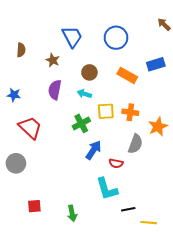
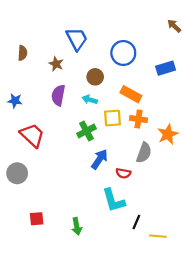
blue circle: (116, 38) -> (123, 53), moved
orange rectangle: (127, 75) -> (131, 94), moved
black line: (128, 209) -> (136, 222), turned -56

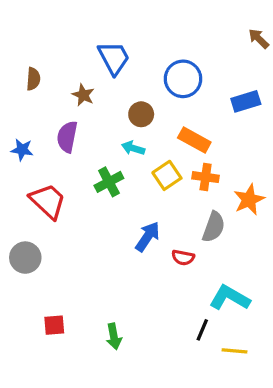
purple semicircle: (58, 95) -> (67, 137), moved
yellow square: (112, 118) -> (167, 175), turned -30
green cross: (86, 131) -> (109, 182), moved
cyan L-shape: (114, 200) -> (230, 298), moved, turned 136

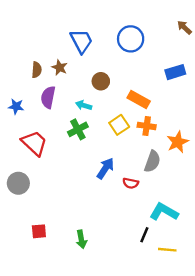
brown semicircle: (33, 79) -> (37, 70), moved
blue circle: (183, 79) -> (131, 39), moved
cyan arrow: (133, 148) -> (84, 105), moved

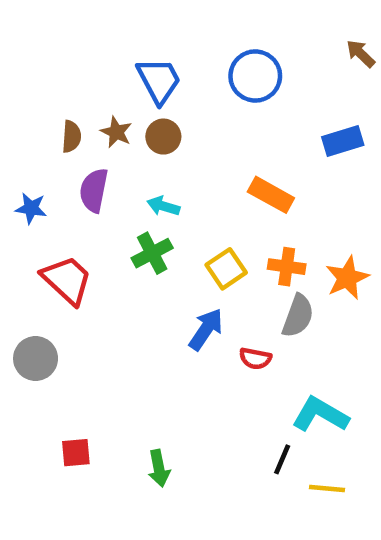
brown circle: (101, 81) -> (163, 137), moved
yellow square: (119, 125) -> (226, 269), moved
orange cross: (147, 126) -> (287, 267), moved

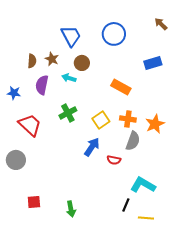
brown circle: (163, 137) -> (82, 63), moved
cyan arrow: (163, 206) -> (69, 78), moved

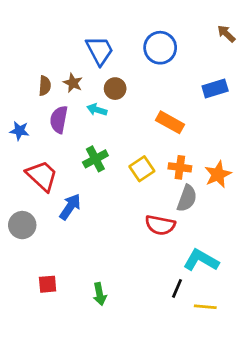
blue arrow: (92, 147) -> (70, 207), moved
red semicircle: (114, 160) -> (160, 225), size x1.5

